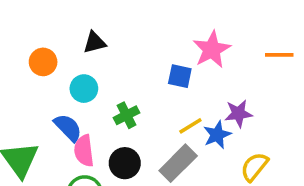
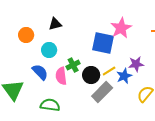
blue square: (180, 76) -> (103, 43), size x1.6
pink semicircle: (84, 151) -> (61, 76), moved
black circle: (125, 163) -> (91, 75), moved

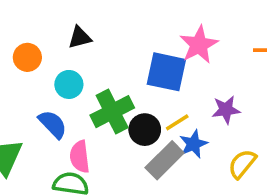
green cross: (73, 65) -> (112, 112), size x1.6
pink semicircle: (61, 76) -> (80, 157), moved
blue star: (124, 76) -> (193, 144), moved

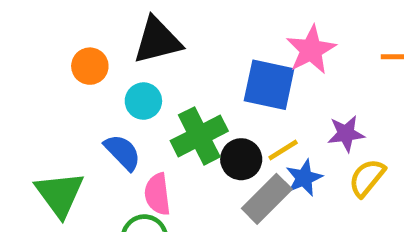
black triangle: (80, 38) -> (157, 41), size x1.6
yellow semicircle: (242, 164) -> (367, 178), moved

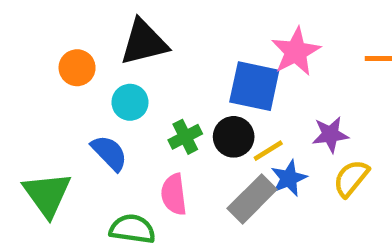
green cross: (199, 136) -> (185, 137), size x0.6
black circle: (241, 159) -> (234, 137), moved
pink semicircle: (157, 194) -> (174, 194), moved

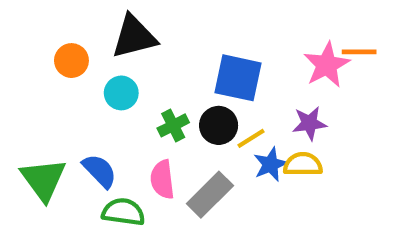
pink star: (296, 52) -> (327, 65), moved
blue semicircle: (109, 153) -> (100, 171), moved
yellow semicircle: (351, 178) -> (303, 164), moved, turned 51
gray rectangle: (252, 199) -> (210, 195), moved

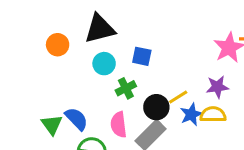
blue square: (238, 78) -> (142, 56), moved, size x0.6
cyan circle: (121, 93) -> (104, 64), moved
black circle: (219, 125) -> (156, 107), moved
green triangle: (43, 179) -> (52, 125), moved, size x0.7

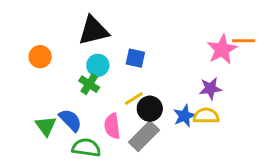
orange circle: (58, 45) -> (40, 57), moved
green cross: (126, 88) -> (89, 84), moved, turned -30
yellow line: (178, 97) -> (134, 99), moved

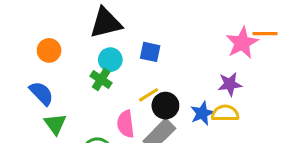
blue semicircle: (70, 120) -> (41, 93), moved

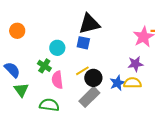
black triangle: (106, 23) -> (89, 24), moved
orange circle: (49, 50) -> (17, 31), moved
green cross: (101, 80) -> (44, 66), moved
pink semicircle: (126, 124) -> (57, 80), moved

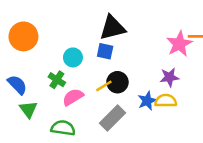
orange circle: (17, 31) -> (23, 36), size x1.5
black circle: (93, 78) -> (117, 82), moved
pink semicircle: (57, 80) -> (73, 97), turned 66

